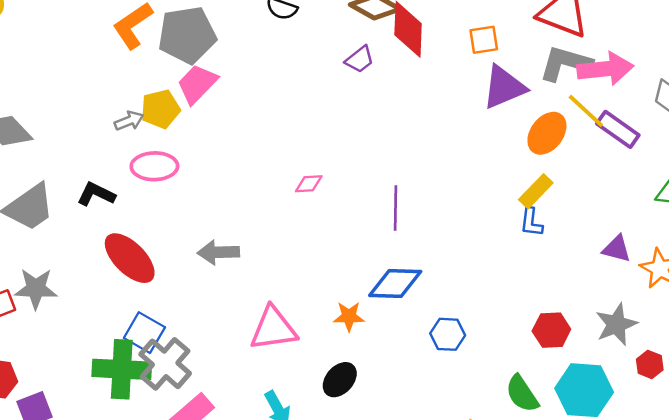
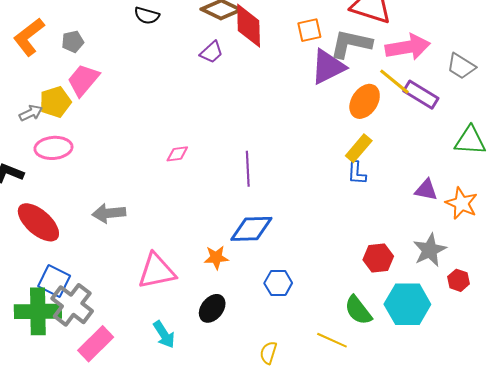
gray pentagon: (187, 35) -> (73, 42), size x0.5
gray L-shape: (566, 63) -> (351, 44), moved
blue hexagon: (448, 334) -> (278, 283), moved

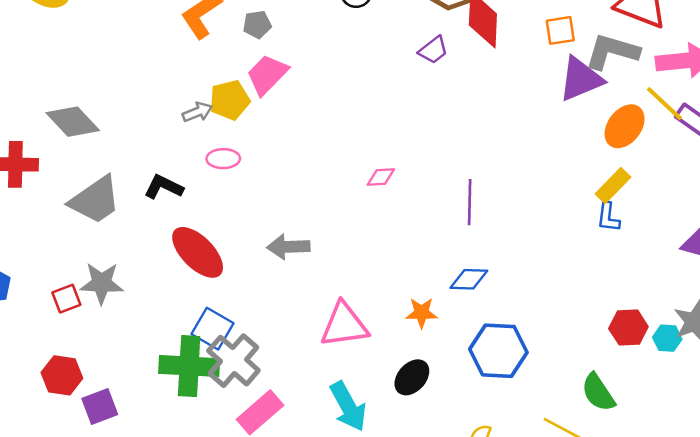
pink ellipse: (53, 148) -> (223, 159), size x0.7
blue diamond: (251, 229) -> (469, 279), size x0.7
blue hexagon: (278, 283) -> (498, 351), size x1.6
cyan hexagon: (407, 304) -> (667, 338), moved, size x0.5
cyan arrow: (164, 334) -> (348, 406), size x1.4

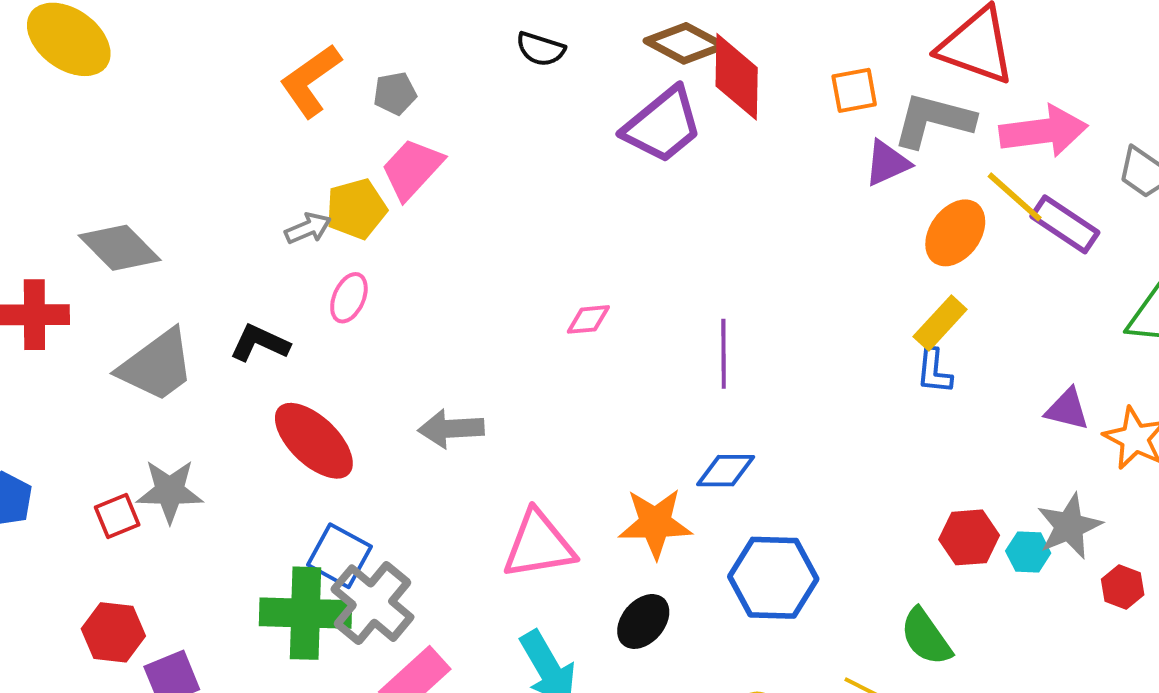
purple trapezoid: (433, 50) -> (663, 125), size x1.8
purple triangle: (581, 79) -> (887, 163), size x0.7
pink ellipse: (223, 159) -> (349, 298), turned -64
orange star: (421, 313) -> (655, 523), size x1.5

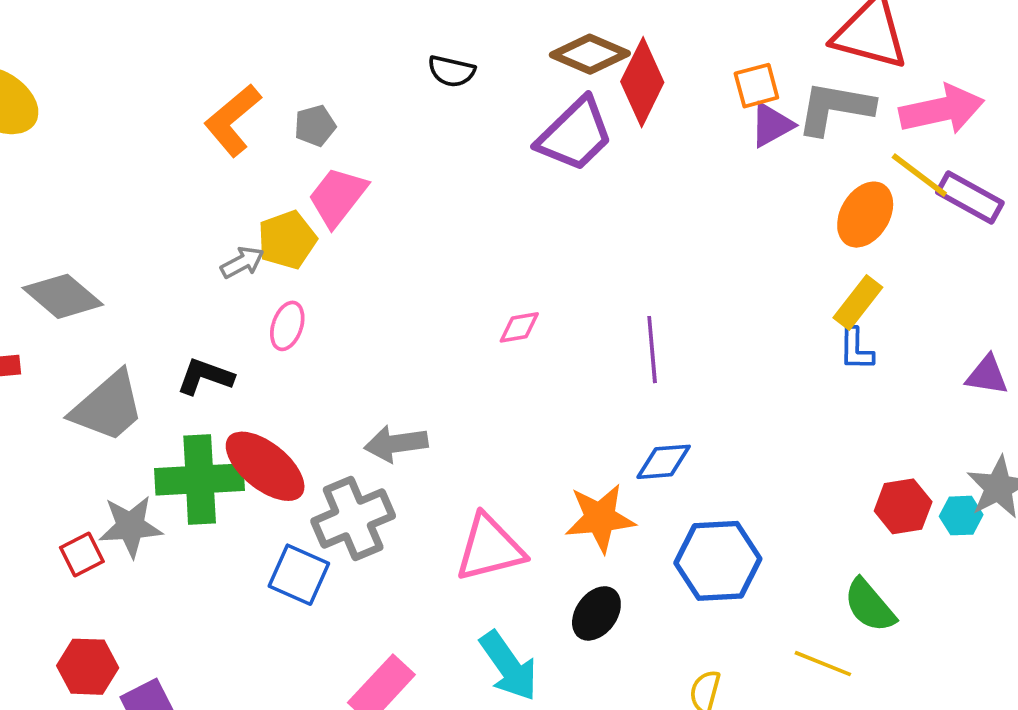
red diamond: (737, 77) -> (642, 82), turned 30
purple triangle: (887, 163) -> (771, 125), moved
gray cross: (372, 603) -> (353, 518), moved, turned 32
green cross: (306, 613) -> (200, 479), moved

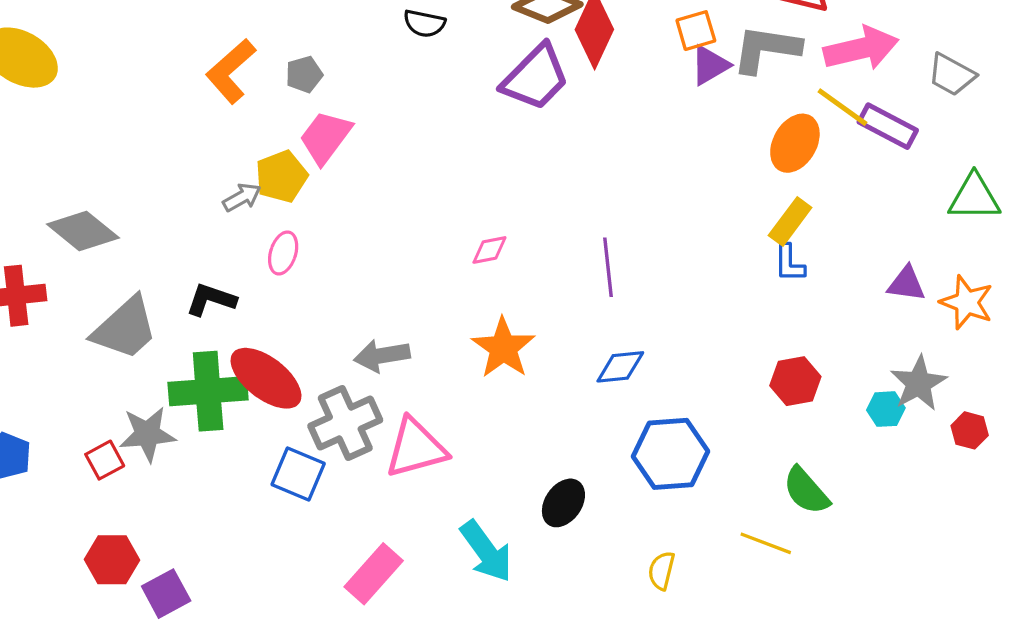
red hexagon: (903, 506) -> (795, 381), moved
orange star: (600, 518) -> (503, 348), moved, turned -30
pink triangle: (490, 548) -> (416, 448), moved

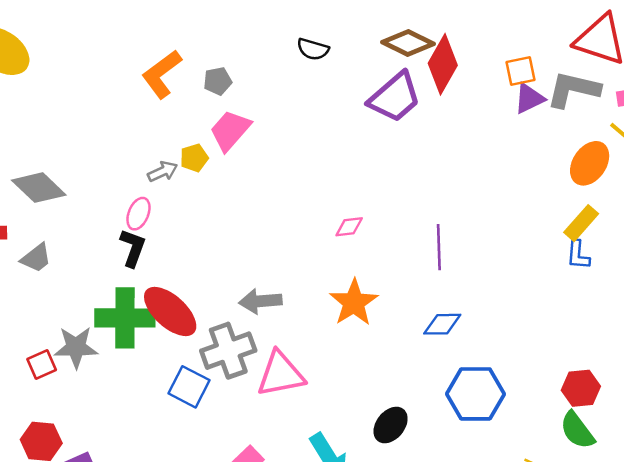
yellow pentagon: (281, 176) -> (194, 158), size x0.7
pink ellipse: (283, 253) -> (138, 214), moved
black L-shape: (211, 300) -> (133, 248), turned 87
gray trapezoid: (125, 328) -> (36, 258), moved, size x0.6
red hexagon: (795, 381) -> (581, 388), moved

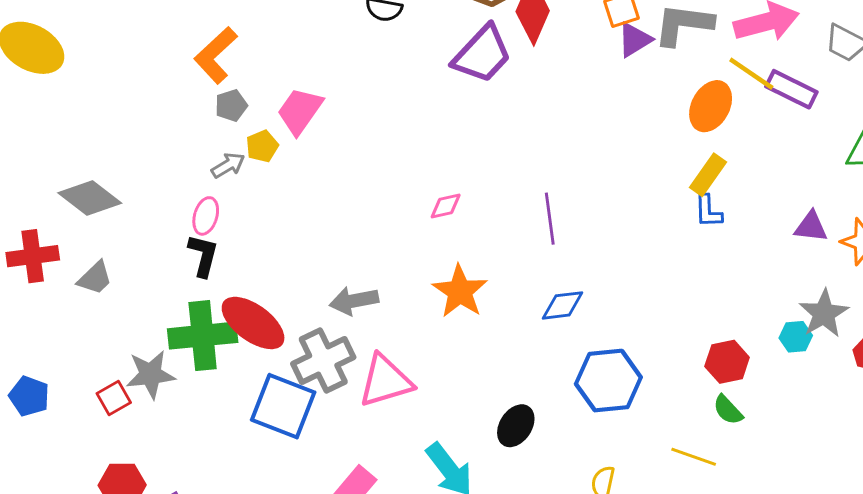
gray pentagon: (218, 81) -> (231, 105), moved
blue square: (189, 387) -> (283, 406), size x1.4
green semicircle: (577, 430) -> (728, 410), size x0.7

